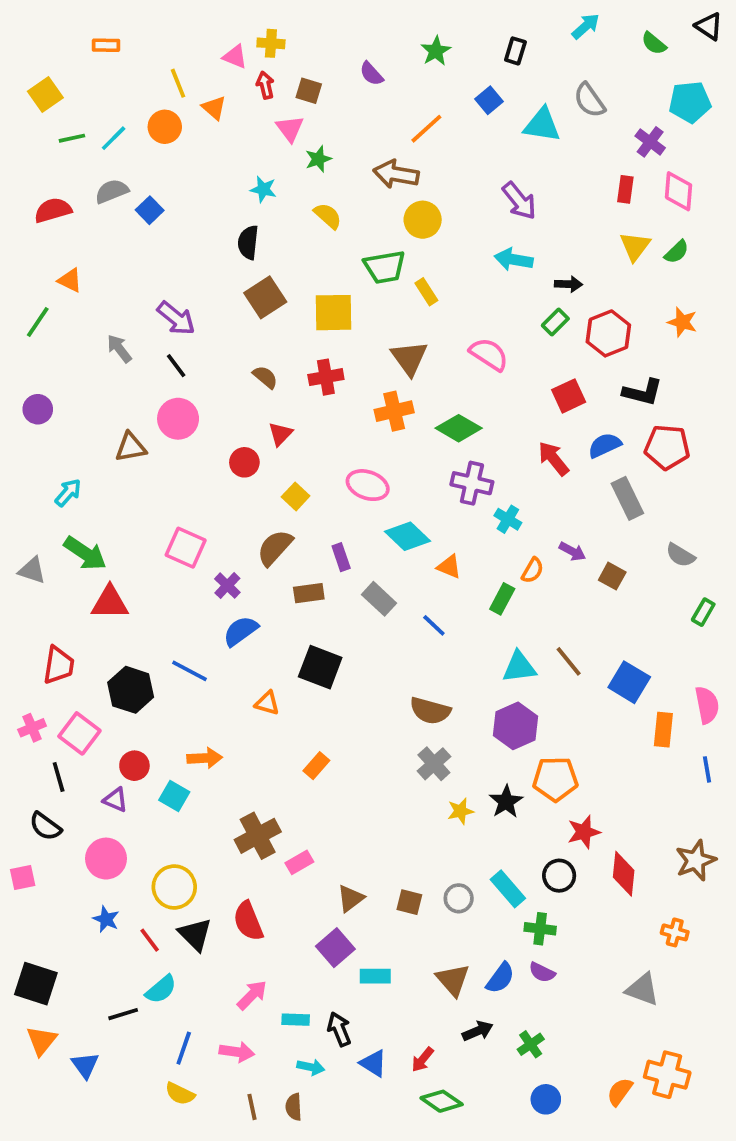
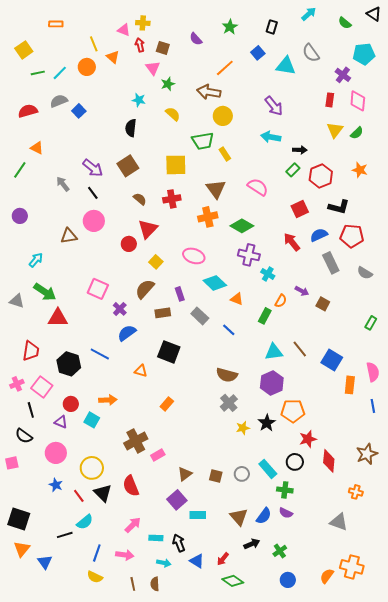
brown square: (265, 297) -> (128, 166), moved
red triangle: (280, 434) -> (148, 229), size x1.5
gray semicircle: (680, 555) -> (365, 273), moved

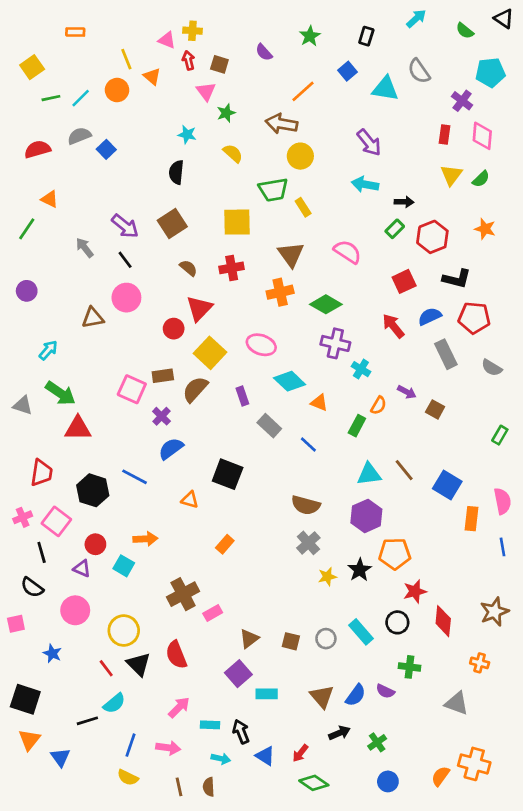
yellow square: (156, 262) -> (210, 353), size x1.6
brown rectangle: (163, 313) -> (163, 376), moved
blue star: (56, 485) -> (52, 653), moved
green cross: (285, 490) -> (409, 667), moved

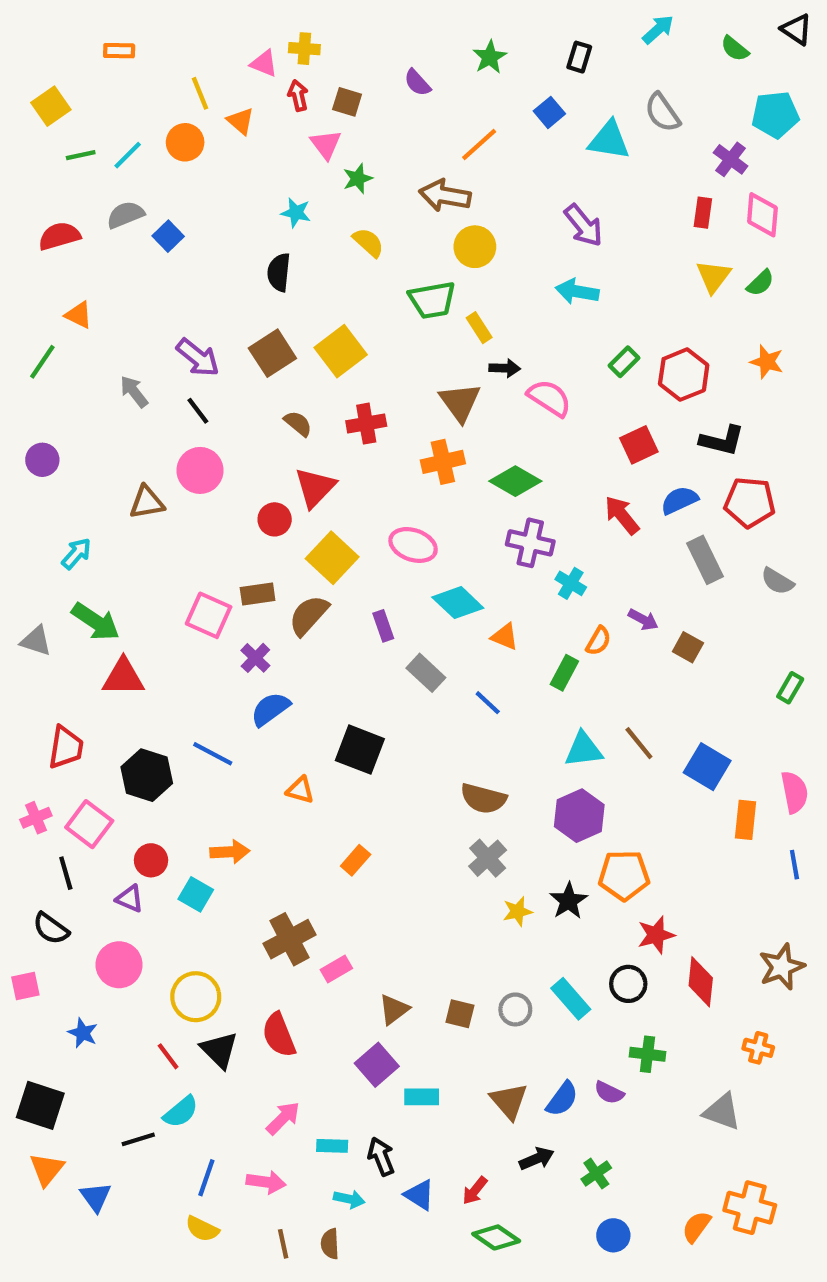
black arrow: (404, 202) -> (505, 368), moved
yellow square: (237, 222) -> (341, 351), moved, turned -36

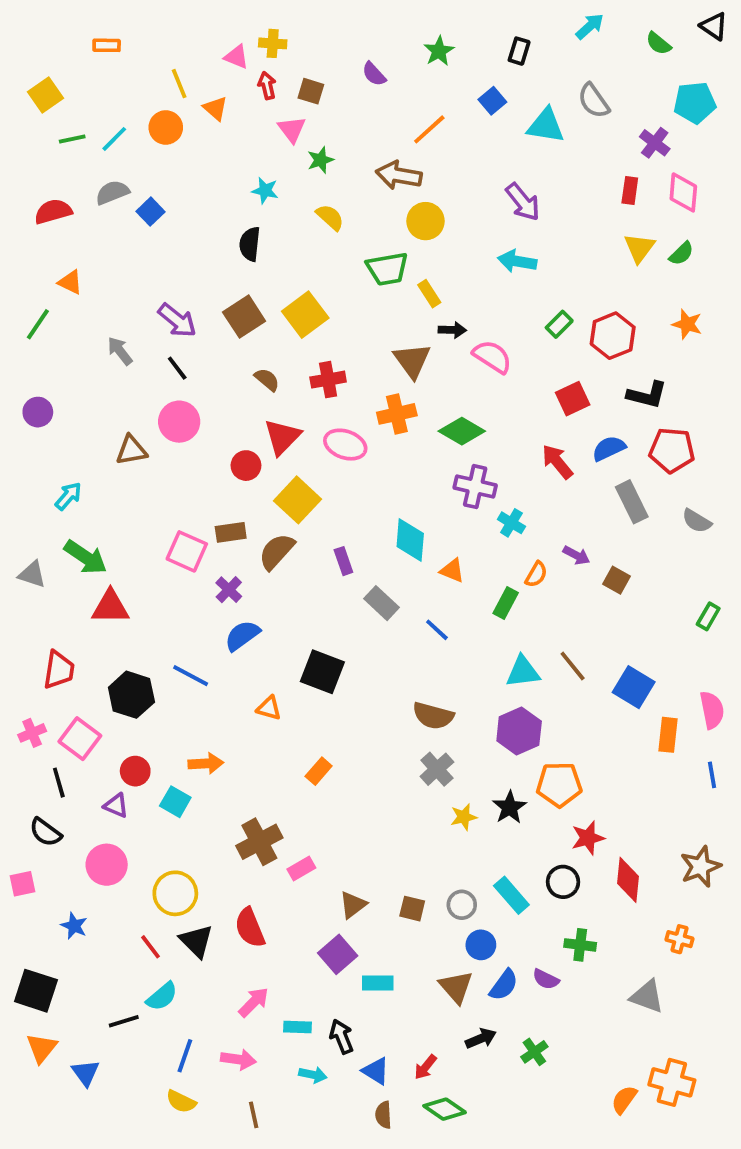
pink ellipse: (413, 545) -> (345, 445), moved
cyan diamond: (458, 603) -> (410, 540), turned 51
blue circle: (613, 1235) -> (481, 945), moved
brown semicircle: (330, 1244) -> (383, 1115), moved

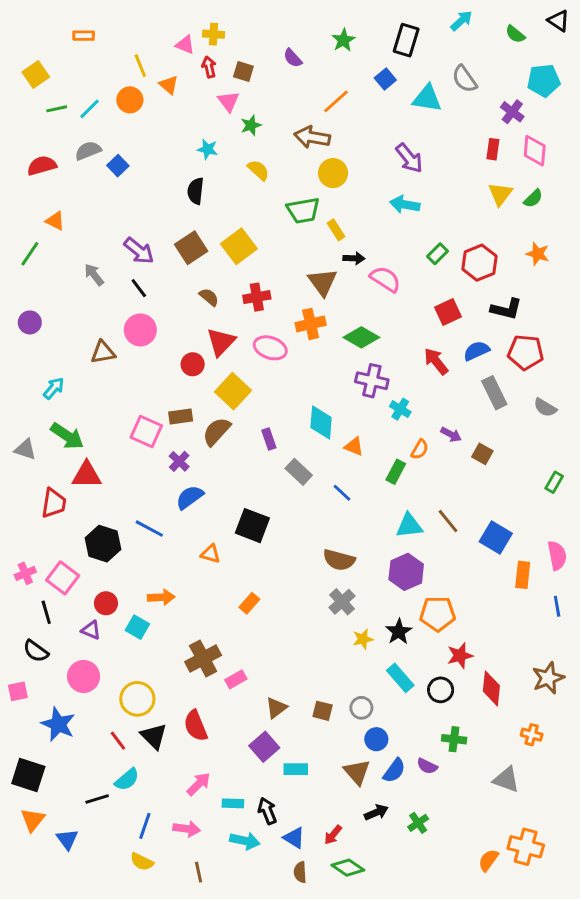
black rectangle: (519, 51) -> (406, 40), size x1.5
red trapezoid: (59, 670) -> (54, 503), moved
cyan rectangle: (511, 895) -> (400, 678), moved
blue star: (74, 926) -> (58, 724), size x1.6
cyan arrow: (313, 1075) -> (245, 841), size x1.4

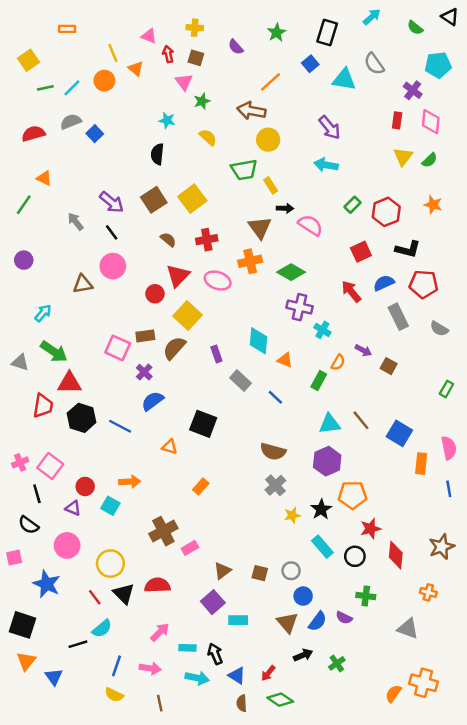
yellow cross: (214, 34) -> (195, 28), moved
black hexagon: (103, 544) -> (82, 418), moved
red semicircle: (196, 726) -> (157, 585), turned 110

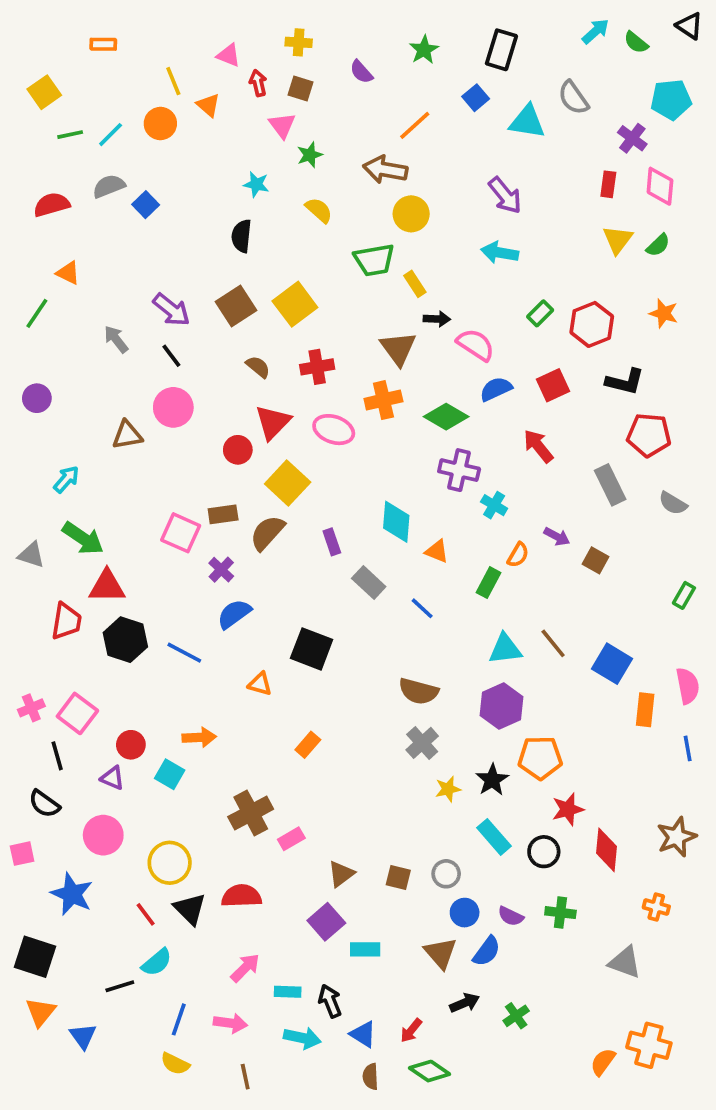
cyan arrow: (372, 17) -> (595, 31), moved
blue semicircle: (384, 283) -> (496, 389), moved
purple semicircle: (344, 618) -> (511, 916), moved

